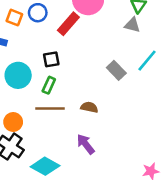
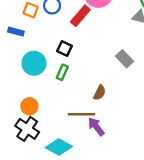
black square: (51, 59) -> (65, 49), turned 35
brown semicircle: (89, 107) -> (100, 93), turned 105
brown line: (50, 108) -> (81, 114), moved

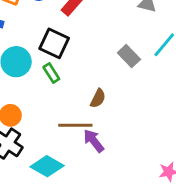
black square: (65, 49) -> (54, 43), size x1.5
green rectangle: (62, 72) -> (51, 73), turned -56

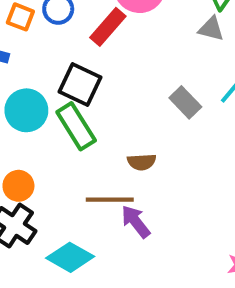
green rectangle: (51, 73) -> (76, 126), size x1.6
brown semicircle: (98, 98) -> (142, 162), turned 60

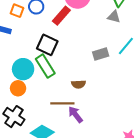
gray rectangle: (185, 102) -> (101, 54), turned -63
cyan circle: (26, 110) -> (23, 69), moved
orange circle: (18, 186) -> (18, 88), moved

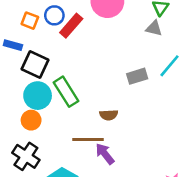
red rectangle: (61, 16) -> (71, 26), moved
black square: (47, 45) -> (35, 65), moved

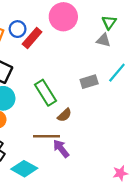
green rectangle: (66, 92) -> (45, 93), moved
brown semicircle: (109, 115) -> (64, 115), turned -40

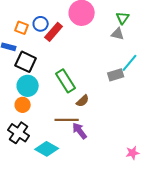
gray rectangle: (89, 82) -> (116, 75), moved

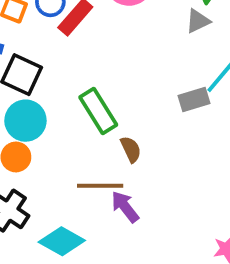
gray triangle: (118, 34) -> (198, 21), turned -40
brown semicircle: (83, 101) -> (131, 149), turned -72

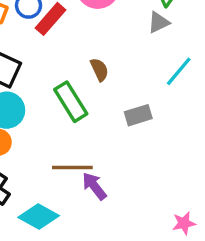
gray rectangle: (194, 100) -> (138, 115), moved
brown semicircle: (131, 149) -> (99, 70), moved

